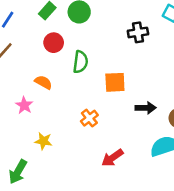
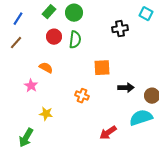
green semicircle: (80, 62) -> (75, 40), moved
orange cross: (89, 118) -> (82, 96), turned -32
red arrow: (112, 158) -> (108, 133), moved

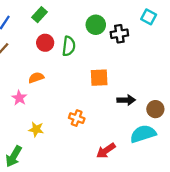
green circle: (74, 13) -> (96, 25), moved
orange semicircle: (46, 68) -> (36, 78), turned -48
orange cross: (82, 96) -> (77, 118), moved

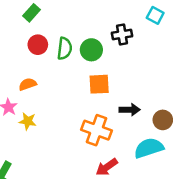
green circle: (96, 25) -> (91, 50), moved
orange cross: (77, 118) -> (96, 130), moved, size x1.6
yellow star: (36, 129) -> (28, 121), moved

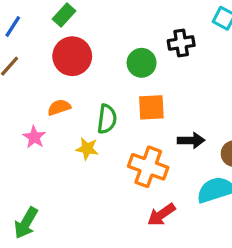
red circle: (38, 45) -> (72, 56), size x1.5
green semicircle: (65, 49) -> (107, 119), moved
yellow star: (28, 121) -> (87, 149), moved

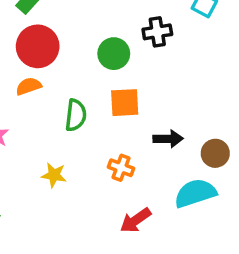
orange semicircle: (59, 107) -> (29, 86), moved
yellow star: (87, 149) -> (54, 175), moved
orange cross: (148, 167) -> (121, 168), size x0.6

